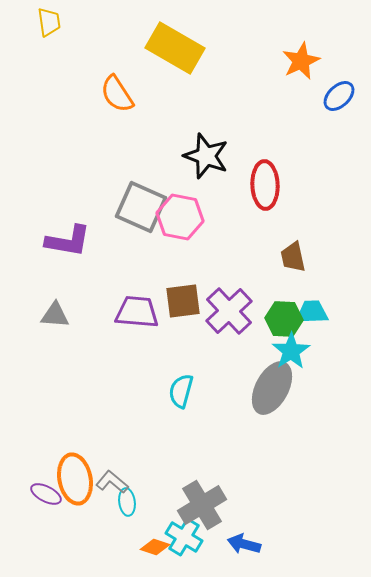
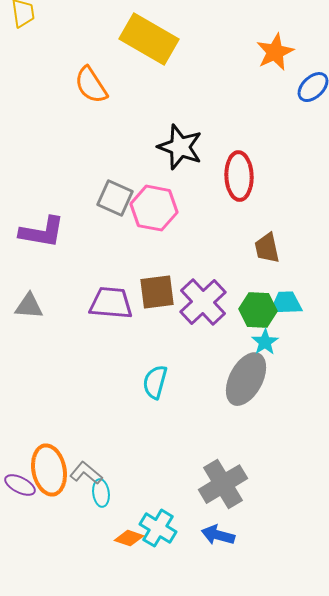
gray square: (141, 207) -> (115, 198), size x0.7
cyan star: (291, 351) -> (265, 342), size x0.7
gray cross: (202, 505) -> (223, 484), moved

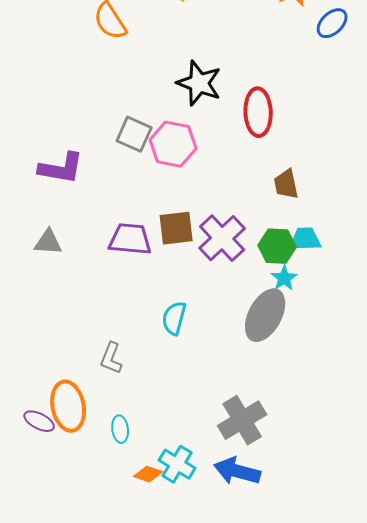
gray L-shape: (86, 473) -> (111, 358), moved, turned -108
blue arrow: (218, 535) -> (237, 471), size x1.4

